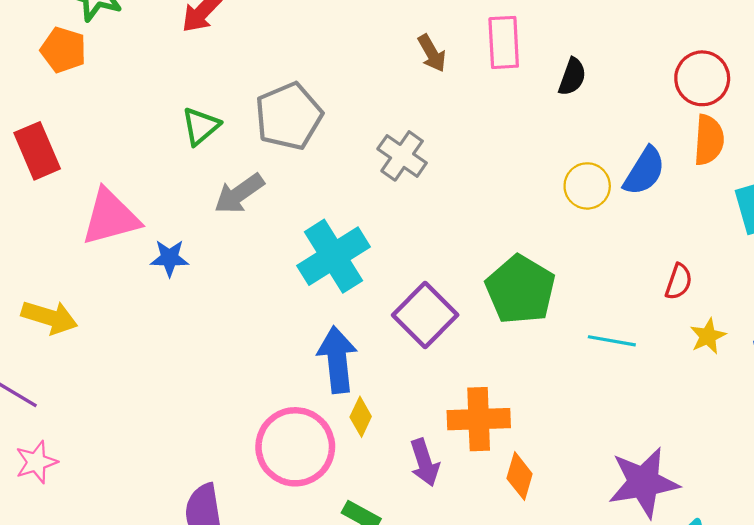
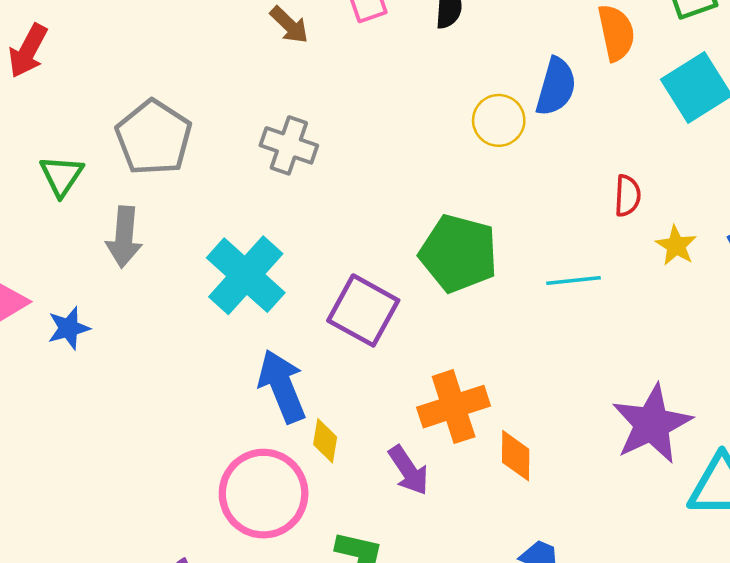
gray arrow: (239, 194) -> (124, 237), turned -34

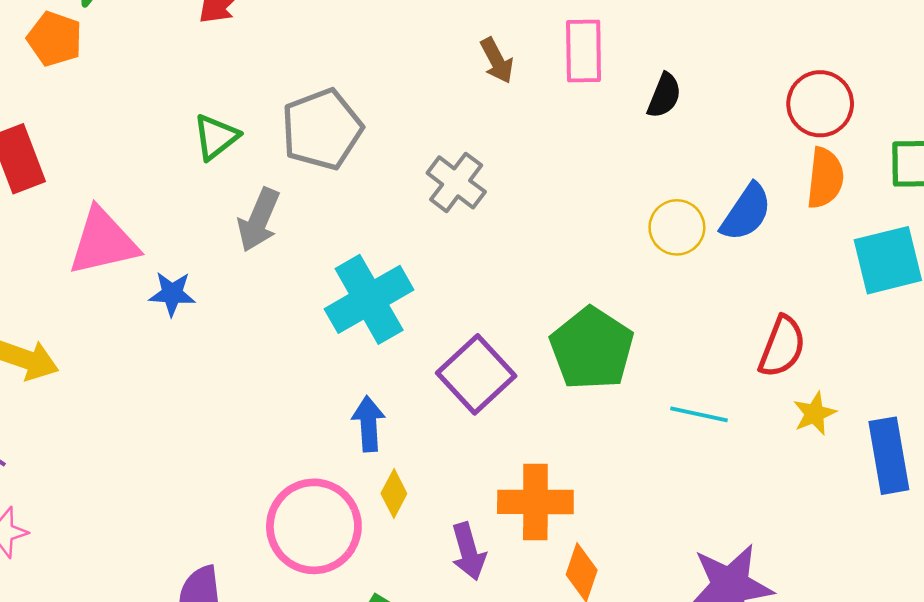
red semicircle: (628, 196) -> (782, 347), size x1.4
blue arrow: (282, 386) -> (369, 424), size x0.7

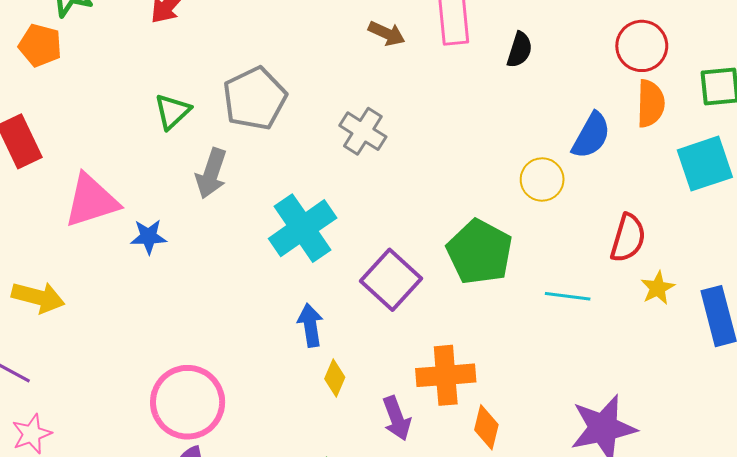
brown arrow: (497, 61) -> (387, 33), turned -33
yellow circle: (677, 227) -> (542, 180), moved
pink circle: (314, 526) -> (188, 402), moved

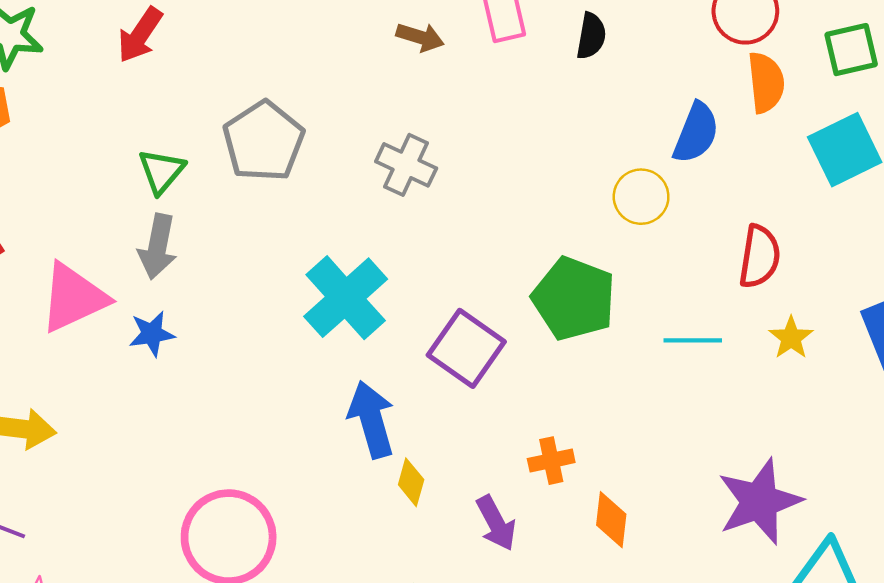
gray arrow: (211, 173) -> (158, 247), moved
yellow star: (658, 288) -> (791, 338), moved
blue arrow: (310, 325) -> (371, 419), size x1.4
orange cross: (446, 375) -> (551, 461), size x0.6

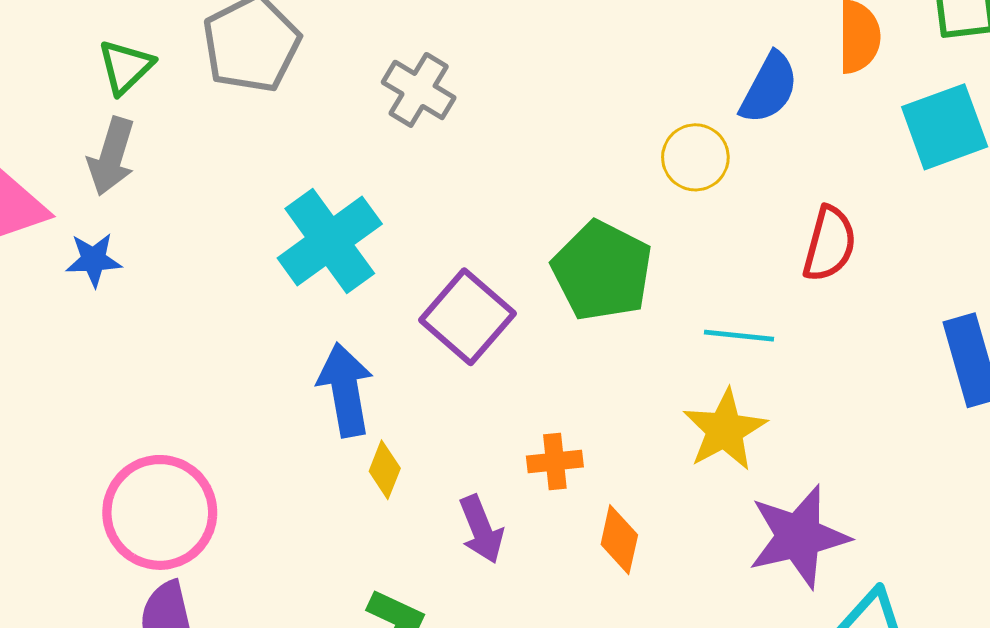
yellow star: (791, 338) -> (725, 430), moved, size x1.6

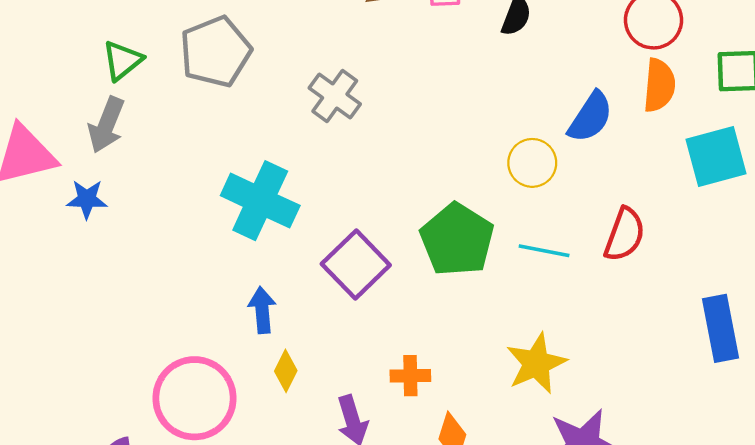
cyan cross: (330, 241) -> (260, 201), turned -34
cyan line: (739, 336) -> (544, 251), moved
blue arrow: (345, 390) -> (262, 310), size x0.7
pink circle: (160, 512) -> (195, 398), moved

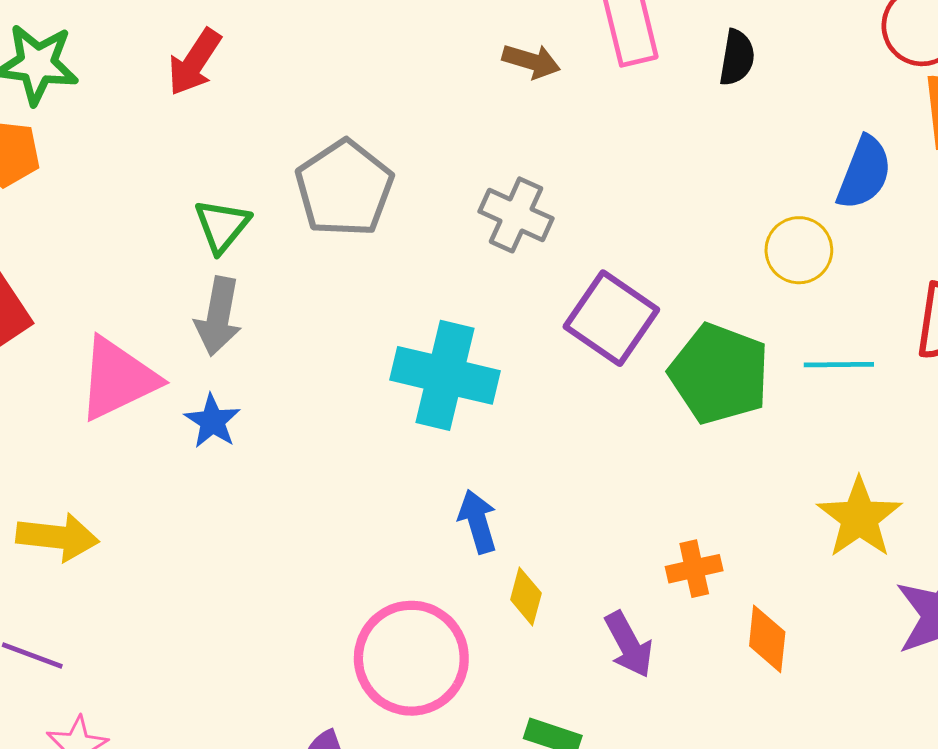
blue star: (87, 199) -> (212, 421), turned -30
purple square: (356, 265) -> (611, 318), moved

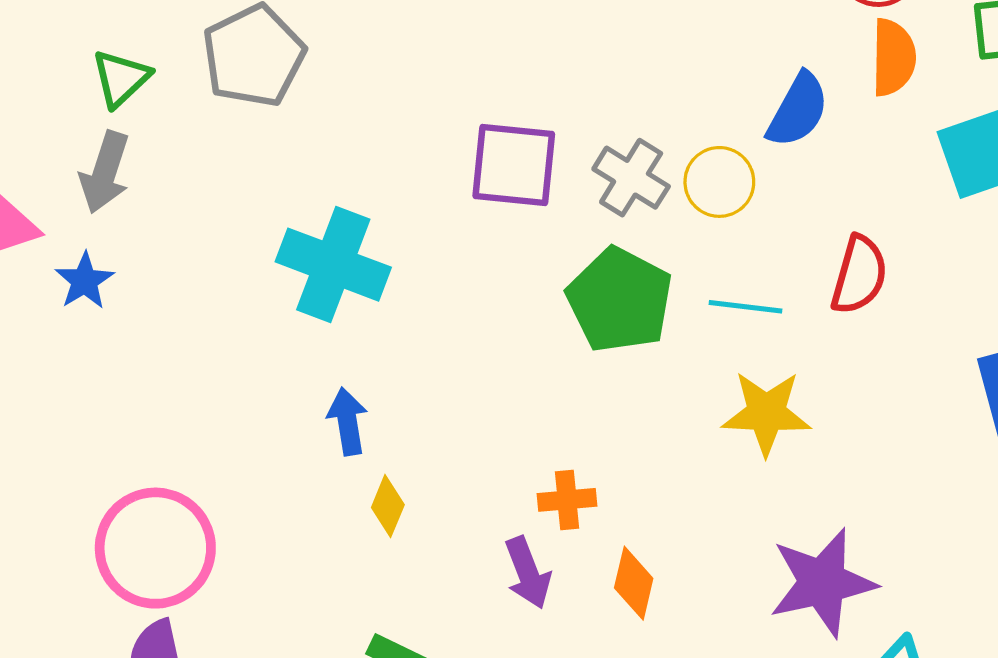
gray cross: (516, 215) -> (631, 178), moved
purple square: (611, 318) -> (514, 165), moved, turned -36
yellow star: (859, 518) -> (766, 413), moved, turned 30
purple arrow: (629, 644) -> (528, 573), moved
pink circle: (411, 658) -> (155, 548), moved

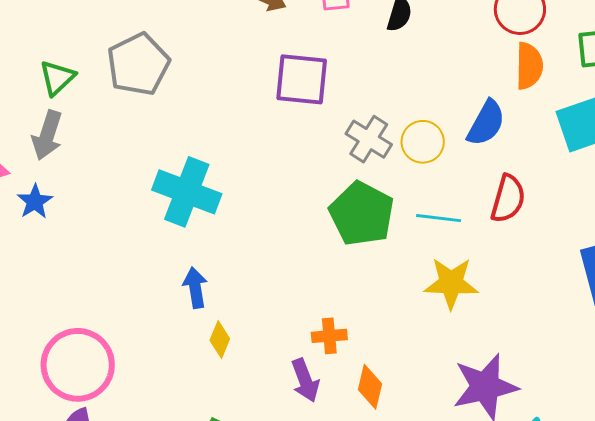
blue semicircle: (798, 110) -> (486, 123), moved
purple square: (514, 165) -> (302, 79), moved

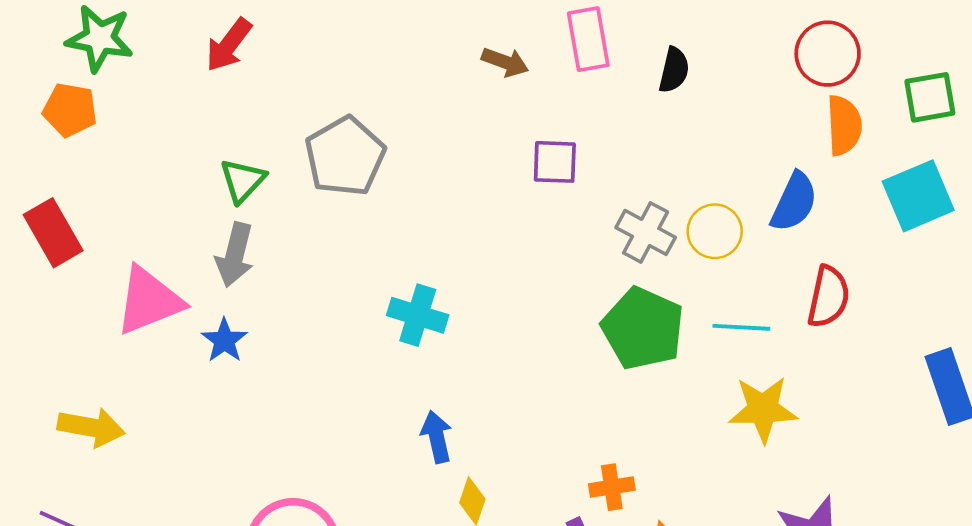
purple square: (302, 79) -> (555, 162), size x0.7
cyan cross: (187, 192) -> (418, 315), size x0.7

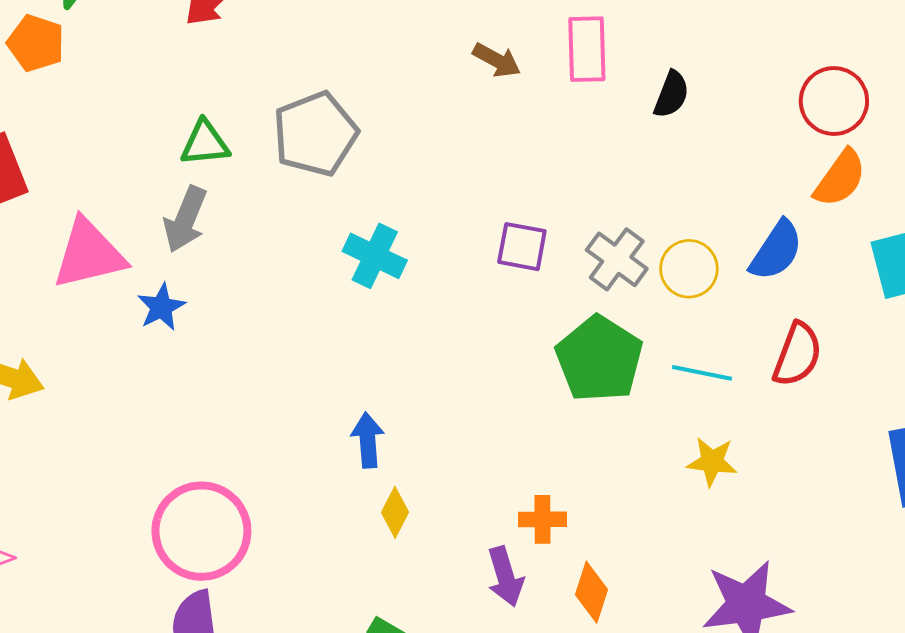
orange semicircle: (844, 125) -> (840, 178), turned 30
purple square: (555, 162) -> (522, 247), moved
green triangle: (243, 181) -> (205, 143), turned 33
cyan cross: (418, 315) -> (375, 256), moved
yellow star: (763, 409) -> (712, 462), size x0.7

